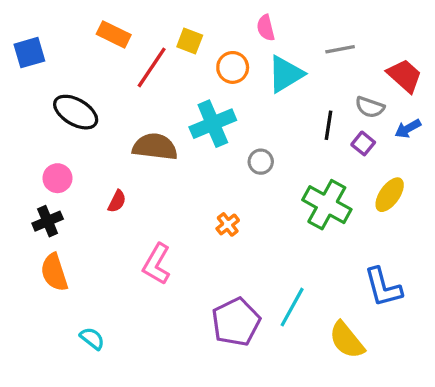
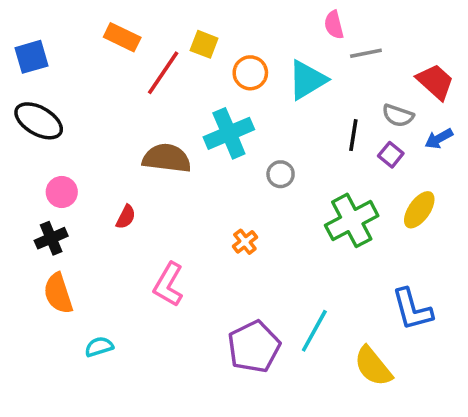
pink semicircle: (266, 28) -> (334, 25), moved
black ellipse: (76, 112) -> (39, 121), moved
green cross: (327, 205) -> (352, 220), turned 33
cyan semicircle: (92, 338) -> (99, 347), moved, turned -55

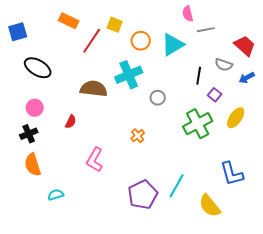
black ellipse: (39, 121) -> (38, 68), moved
purple square: (391, 155) -> (215, 95), moved

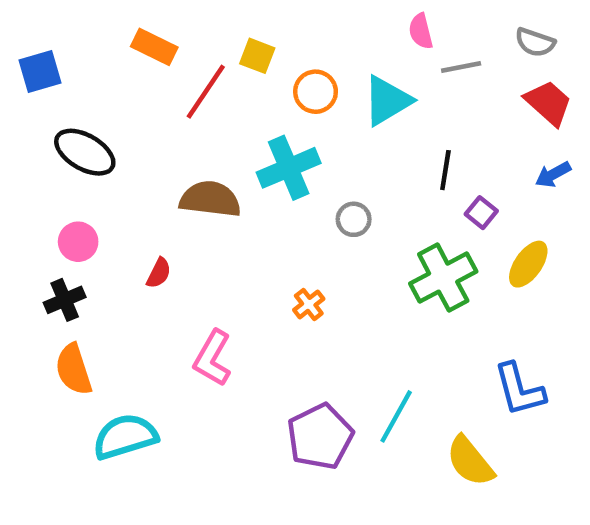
gray semicircle: (224, 65) -> (535, 42), moved
cyan semicircle: (56, 195) -> (125, 437), size x1.8

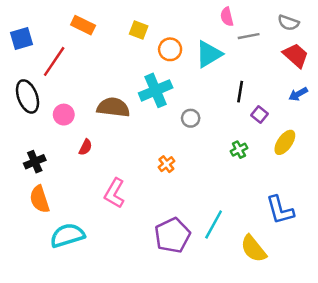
red line: (206, 92) -> (54, 61), moved
black ellipse: (85, 152) -> (27, 96), moved, turned 40
pink circle: (78, 242) -> (64, 115), moved
green cross: (443, 278) -> (239, 150), size x0.5

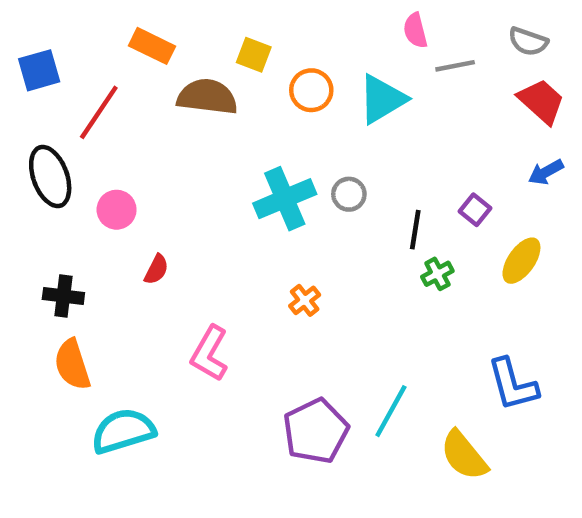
cyan cross: (156, 90) -> (285, 199), moved
black line: (240, 92) -> (415, 230), moved
brown semicircle: (113, 107) -> (207, 97), moved
gray circle: (191, 118) -> (349, 194), moved
black cross: (35, 162) -> (63, 296), turned 30

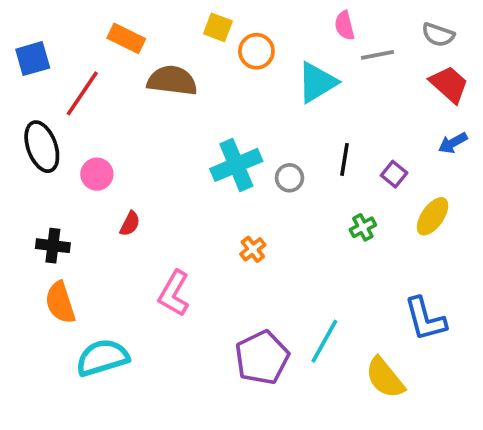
yellow square: (254, 55) -> (218, 27), moved
orange circle: (311, 90) -> (256, 51), moved
gray circle: (349, 194) -> (289, 178), moved
black line: (415, 230) -> (345, 159), moved

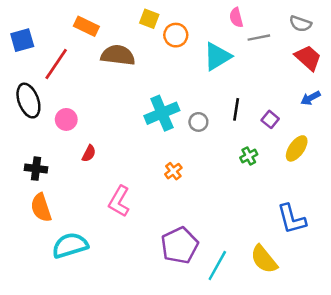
cyan line: (324, 341) -> (217, 266), moved

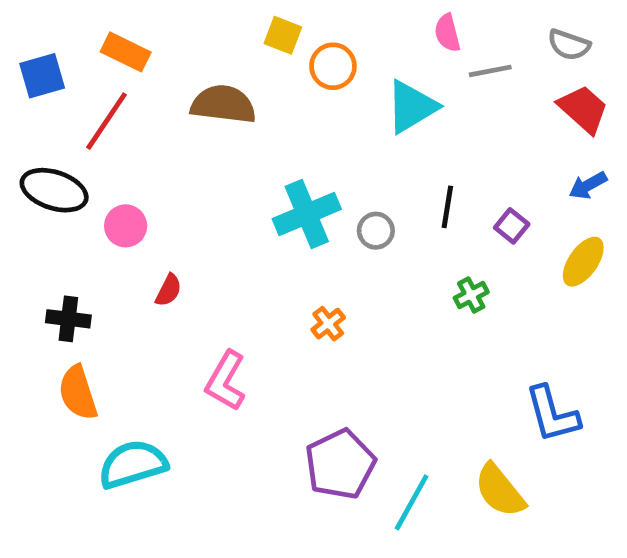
orange rectangle: (86, 26) -> (126, 52), moved
black ellipse: (28, 101) -> (54, 190), turned -52
yellow ellipse: (297, 148) -> (583, 262), moved

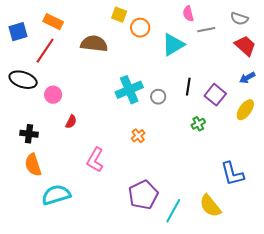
purple square: (512, 226) -> (215, 95), size x1.5

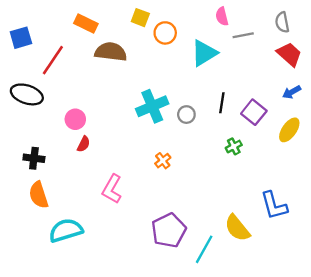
gray semicircle: (239, 19) -> (282, 22), turned 60
orange rectangle: (53, 22) -> (86, 23), moved
pink circle: (53, 95) -> (75, 119), moved
yellow semicircle: (210, 206) -> (237, 228), moved

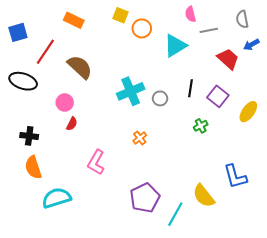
brown semicircle: (111, 52) -> (80, 67), moved, turned 36
red trapezoid: (289, 54) -> (228, 59), moved
blue arrow: (292, 92) -> (251, 45), moved

